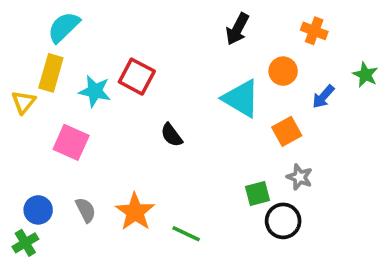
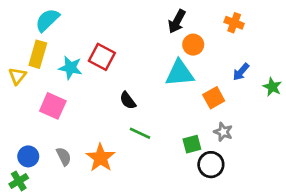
orange circle: (283, 71) -> (193, 45), moved
green star: (365, 75) -> (272, 87), moved
cyan triangle: (241, 98) -> (180, 73), turned -36
green line: (186, 234) -> (140, 133), moved

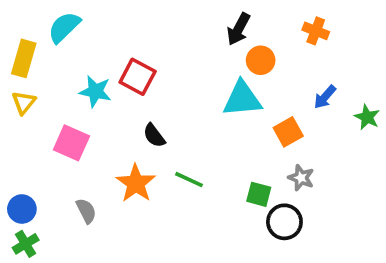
yellow rectangle: (38, 54) -> (24, 58), moved
black semicircle: (128, 100) -> (154, 136), moved
green square: (192, 144) -> (259, 194), turned 30
blue circle: (28, 156) -> (22, 209), moved
orange star: (100, 158) -> (136, 183), moved

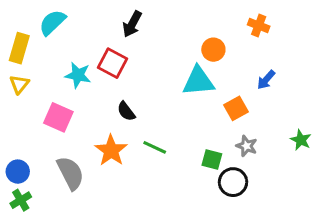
black arrow: (239, 29) -> (132, 24), moved
green star: (367, 117) -> (301, 140), moved
gray semicircle: (86, 211) -> (70, 173), size x1.6

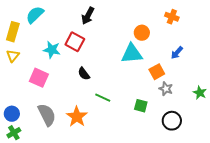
gray star: (247, 146) -> (166, 89), moved
orange star: (111, 150) -> (77, 117), moved
black circle: (233, 182) -> (172, 121), moved

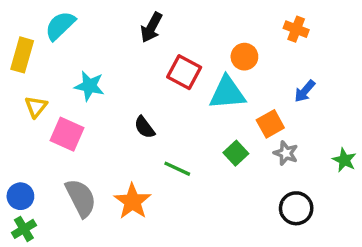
red square: (75, 42) -> (184, 72), moved
yellow triangle: (13, 56) -> (36, 107), moved
green square: (141, 106) -> (236, 153), moved, turned 32

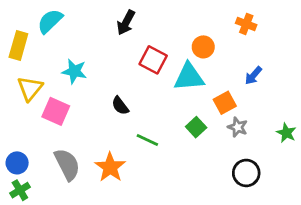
yellow triangle: (36, 107) -> (30, 88), size x1.4

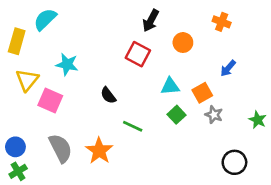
black arrow: (126, 23) -> (151, 21), moved
cyan triangle: (189, 77) -> (170, 86), moved, size x0.7
black circle: (246, 173) -> (234, 162), moved

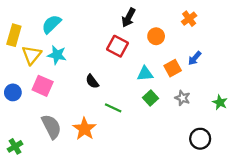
cyan semicircle: (45, 19) -> (51, 24), moved
orange cross: (222, 22) -> (189, 19), turned 32
yellow triangle: (27, 80) -> (32, 55), moved
orange square: (202, 93) -> (173, 68), moved
blue circle: (15, 147) -> (13, 92), moved

